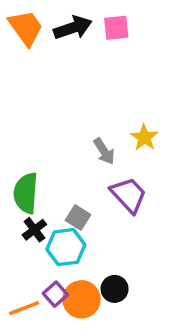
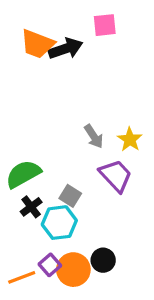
orange trapezoid: (26, 28) -> (37, 44), moved, turned 147
black arrow: (73, 28) -> (66, 49), moved
yellow star: (144, 137) -> (130, 139), moved
green semicircle: (26, 193) -> (23, 174), turned 57

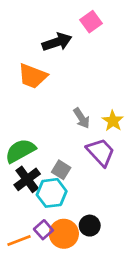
pink square: (105, 25) -> (91, 22), turned -30
orange trapezoid: (37, 44) -> (33, 76), moved
black cross: (31, 207) -> (27, 179), size x1.4

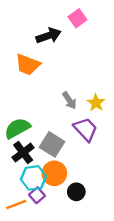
gray square: (61, 170) -> (52, 144), size x1.5
cyan hexagon: (52, 193) -> (34, 178), moved
orange circle: (64, 234) -> (54, 173), moved

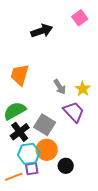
pink square: (77, 18) -> (80, 18), moved
orange trapezoid: (28, 65) -> (20, 75), moved, turned 85
purple square: (37, 195) -> (32, 169), turned 32

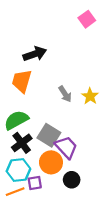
black arrow: (42, 31) -> (35, 54), moved
purple trapezoid: (74, 112) -> (66, 147), moved
cyan hexagon: (29, 154) -> (18, 170), moved

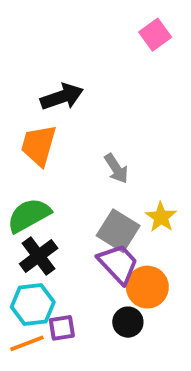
yellow star: (90, 96) -> (161, 217), moved
gray square: (49, 135) -> (118, 231), moved
orange circle: (51, 162) -> (147, 287), moved

